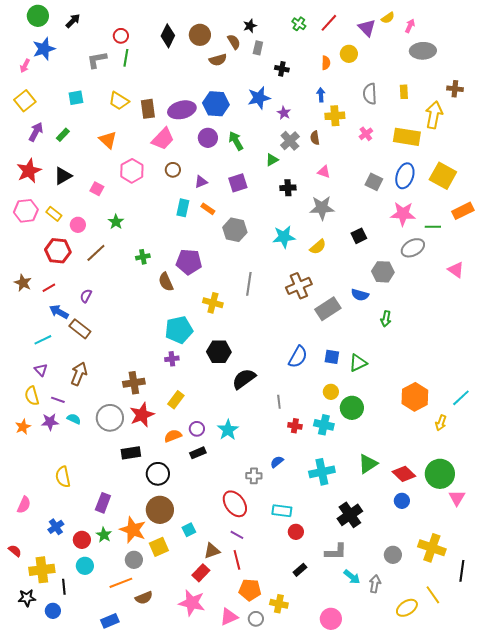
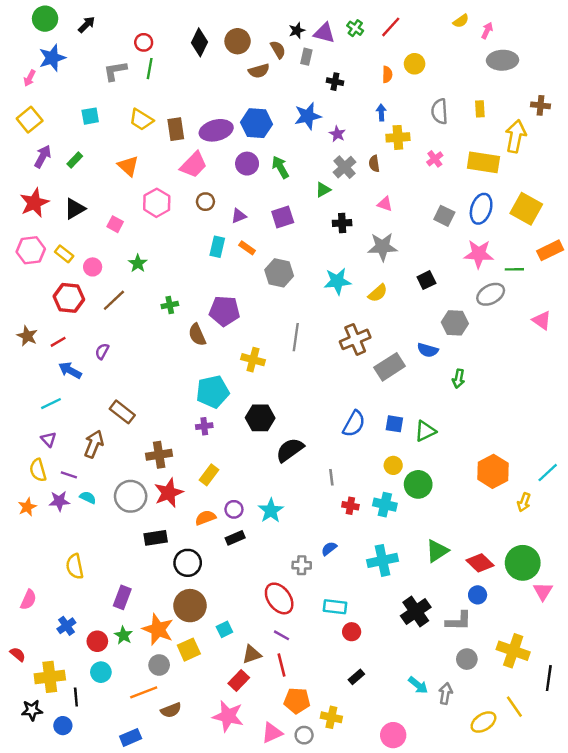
purple triangle: (367, 28) -> (324, 33), moved, turned -30
brown rectangle: (80, 329) -> (122, 412), moved
gray L-shape: (336, 552) -> (459, 621), moved

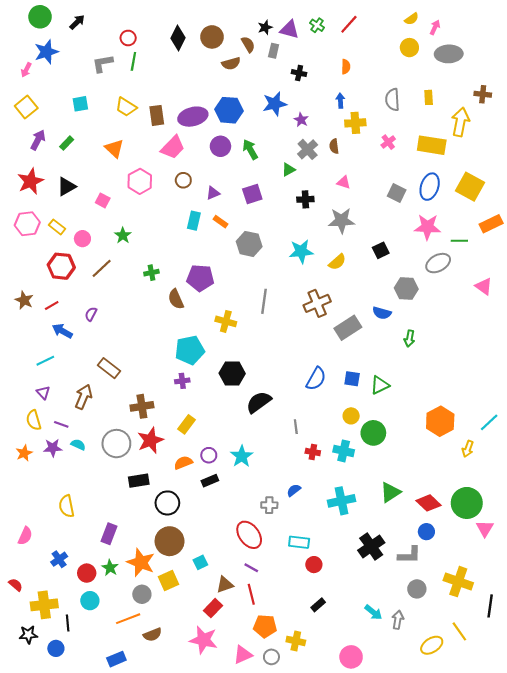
yellow circle: (415, 64) -> (409, 48), moved

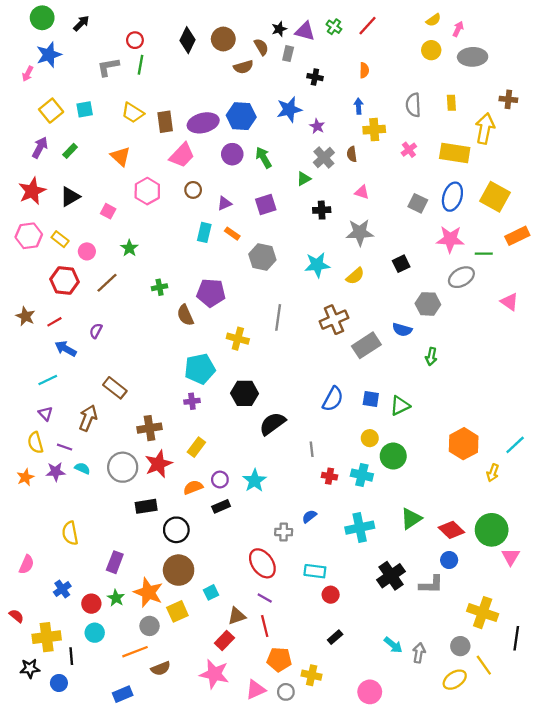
yellow square: (26, 107) -> (51, 111), moved
gray circle: (417, 589) -> (460, 646), moved

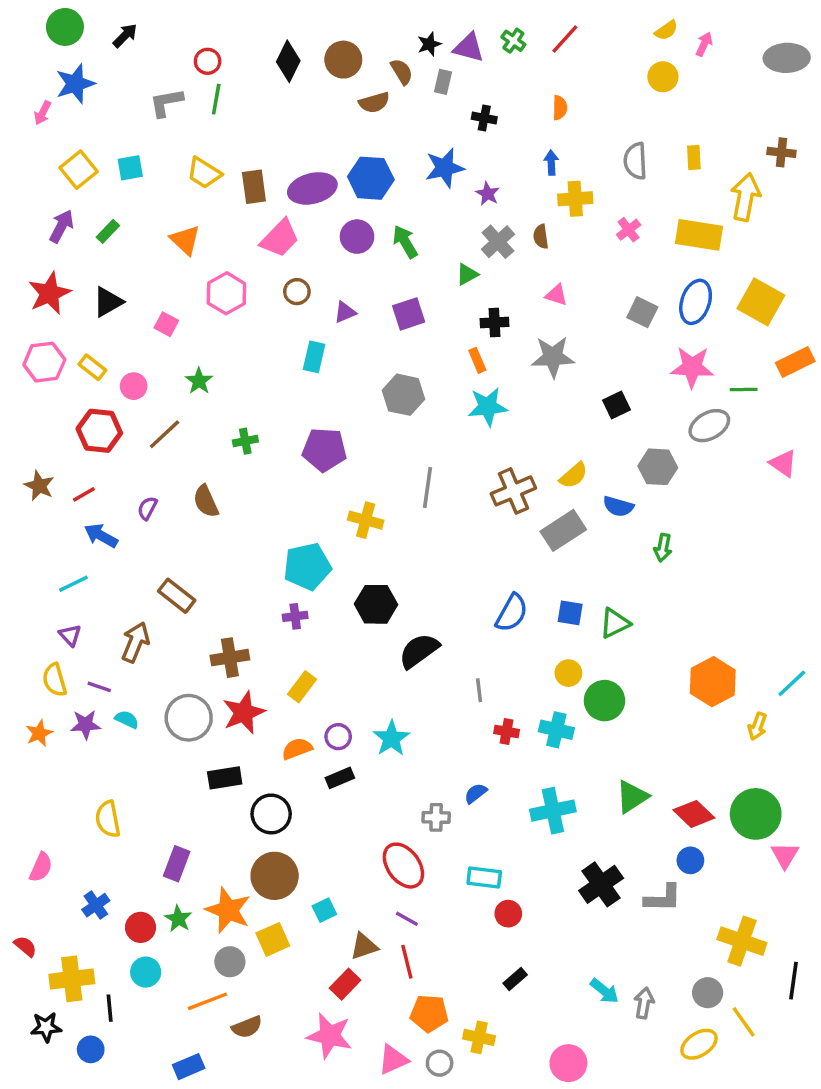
gray ellipse: (473, 57) -> (787, 58), moved
orange rectangle: (232, 234) -> (477, 360), moved, turned 32
yellow semicircle: (355, 276) -> (574, 475), moved
brown semicircle: (185, 315) -> (206, 501), moved

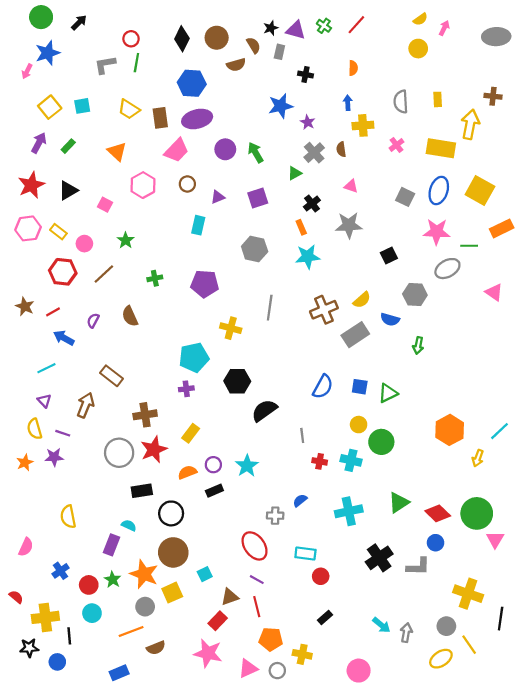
blue hexagon: (371, 178) -> (192, 83), moved
black cross: (495, 322) -> (312, 203), turned -35
cyan semicircle: (127, 719) -> (129, 525), moved

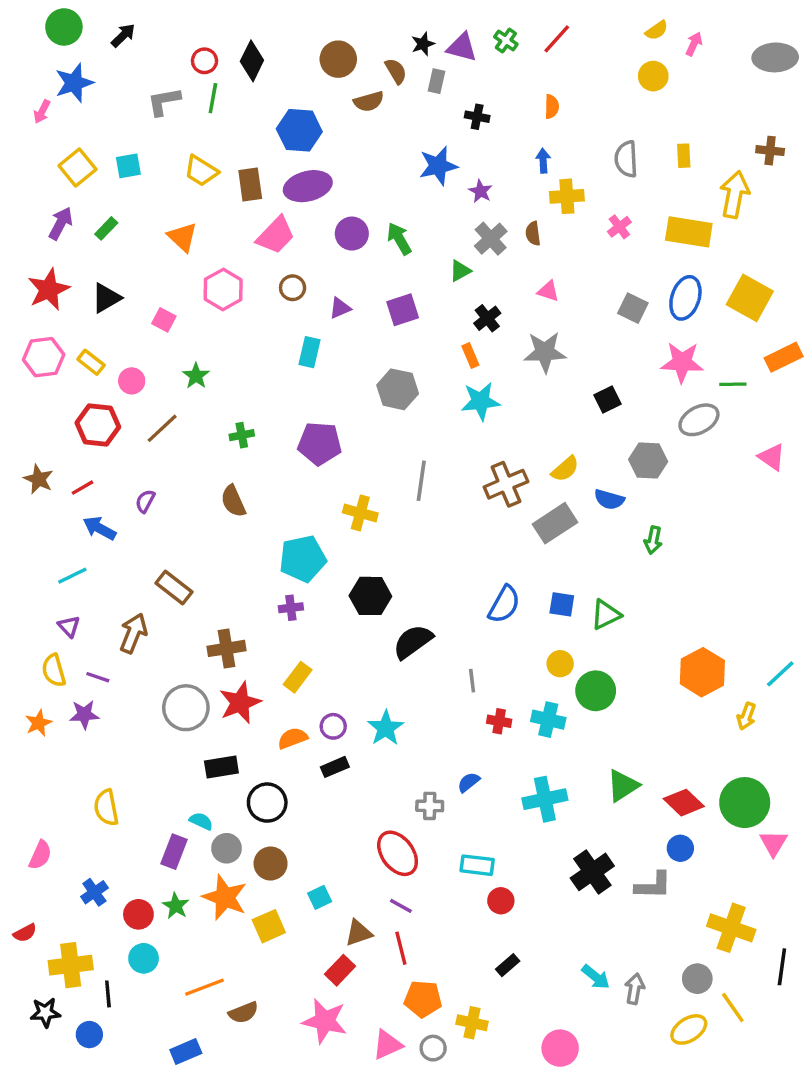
black diamond: (182, 39) -> (252, 61), moved
brown semicircle: (130, 316) -> (233, 501), moved
brown circle: (173, 552) -> (271, 864), size x0.7
red semicircle: (16, 597) -> (25, 933), turned 112
gray circle: (145, 607) -> (227, 848), moved

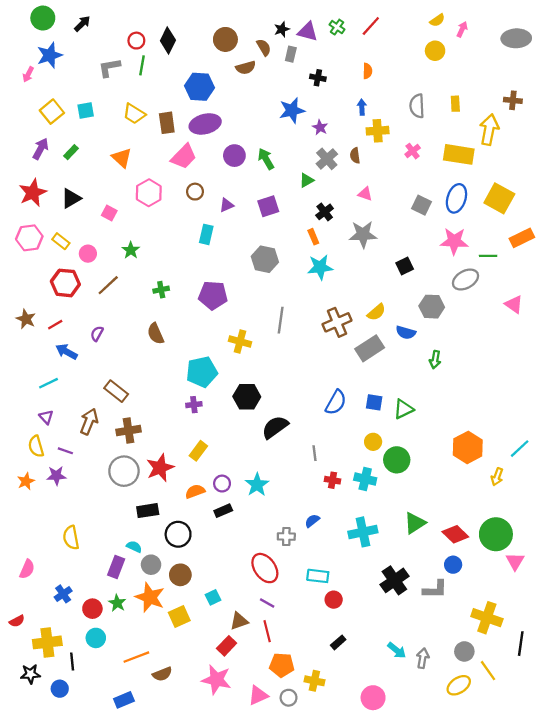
brown cross: (227, 648) -> (128, 431), moved

